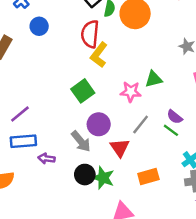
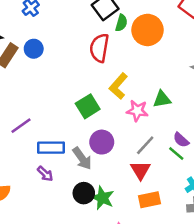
blue circle: (39, 26) -> (34, 49), moved
yellow L-shape: (99, 55) -> (118, 86), moved
blue rectangle: (23, 141) -> (51, 148), moved
red triangle: (120, 148) -> (141, 170), moved
purple arrow: (46, 159) -> (45, 174), turned -147

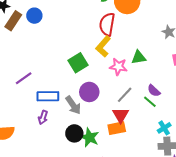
red semicircle: (99, 48) -> (107, 24), moved
purple arrow: (45, 174) -> (43, 117), turned 64
orange rectangle: (150, 200) -> (117, 128), moved

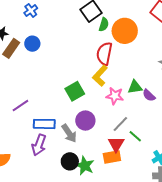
purple semicircle: (154, 91) -> (149, 95), moved
green line: (150, 102) -> (135, 136), moved
purple arrow: (43, 117) -> (39, 145), size x1.5

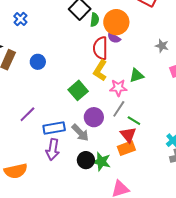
blue circle: (32, 44) -> (38, 62), moved
purple semicircle: (149, 95) -> (114, 38), moved
gray line: (120, 124) -> (119, 109), moved
green line: (135, 136) -> (134, 121), moved

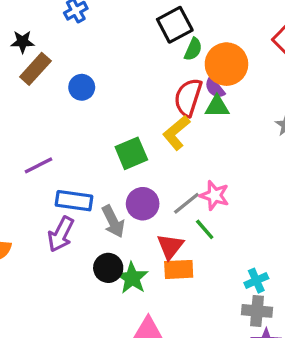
green triangle: (136, 75) -> (217, 107), moved
pink star: (118, 88) -> (215, 195), moved
red triangle: (128, 135) -> (170, 246), moved

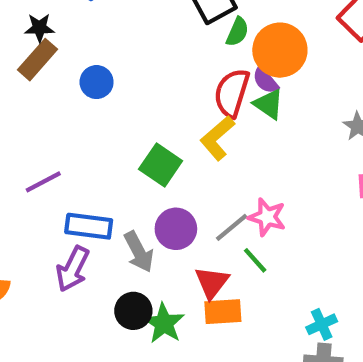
black star: (23, 42) -> (39, 28), moved
green triangle: (217, 107) -> (269, 104), turned 36
green square: (131, 153) -> (161, 165), turned -32

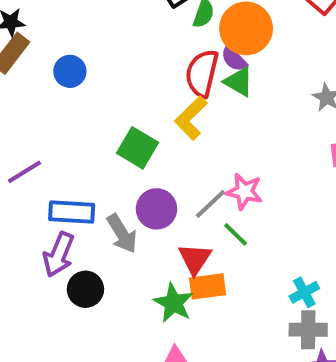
black circle: (133, 311) -> (85, 289), moved
green star: (164, 323) -> (173, 303), moved

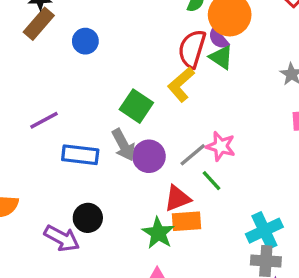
gray arrow: (122, 234) -> (123, 145), moved
purple arrow: (59, 255) -> (62, 238), moved, turned -87
red triangle: (195, 259) -> (178, 198), turned 32
cyan cross: (304, 292) -> (264, 231), size x1.5

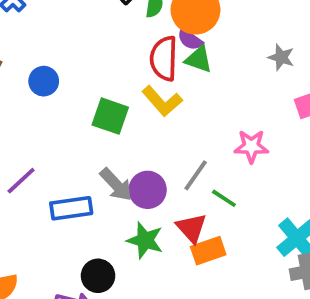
yellow L-shape: (181, 84) -> (162, 101), turned -75
green square: (136, 106) -> (110, 116), moved
pink star: (221, 146) -> (251, 146), moved
red triangle: (178, 198) -> (191, 228), turned -36
green star: (158, 233) -> (145, 240), moved

